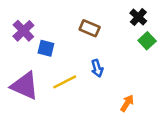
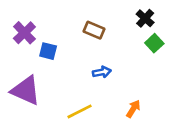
blue arrow: (97, 68) -> (102, 72), turned -84
yellow line: (65, 82) -> (80, 111), moved

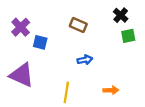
green square: (154, 43) -> (128, 36), turned 32
orange arrow: (133, 109) -> (111, 90), turned 56
yellow line: (80, 111) -> (66, 92), turned -54

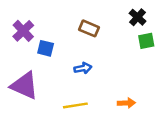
blue arrow: (85, 60) -> (83, 68), moved
yellow line: (66, 92) -> (75, 105), turned 72

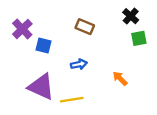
purple triangle: (24, 86) -> (41, 87), moved
orange arrow: (126, 103) -> (120, 78), moved, turned -133

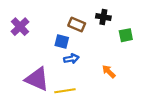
black cross: (131, 16) -> (103, 17), moved, turned -32
blue square: (44, 45) -> (62, 42), moved

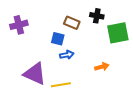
purple cross: (20, 27) -> (19, 25), turned 30
green square: (126, 35) -> (118, 33), size x1.6
orange arrow: (109, 72) -> (102, 67), turned 120

